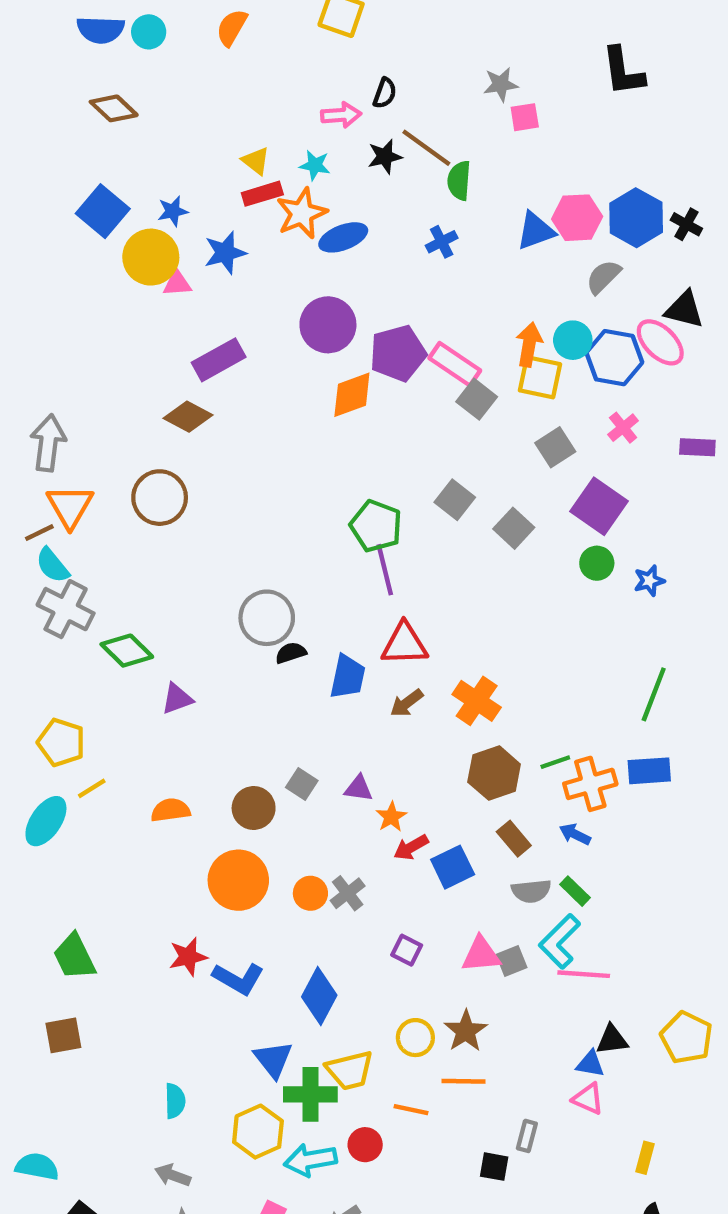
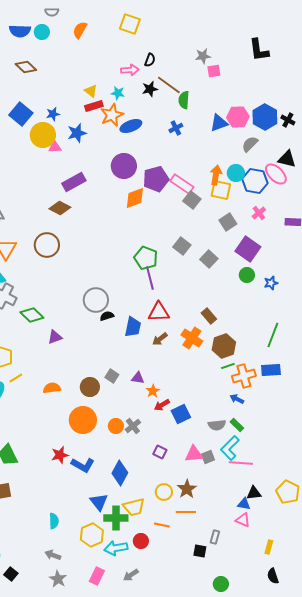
brown hexagon: (494, 773) -> (224, 346), moved
brown rectangle: (514, 839) -> (209, 316), moved

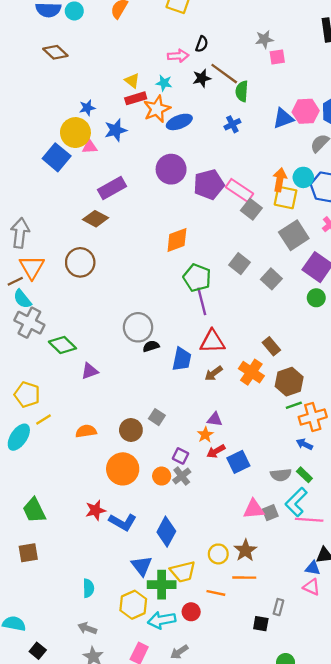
blue square: (21, 114) -> (57, 157), moved
orange diamond: (135, 198) -> (177, 240), moved
gray square: (228, 222) -> (294, 235), size x1.4
purple triangle: (138, 378) -> (215, 419), moved
purple square: (160, 452) -> (181, 456), moved

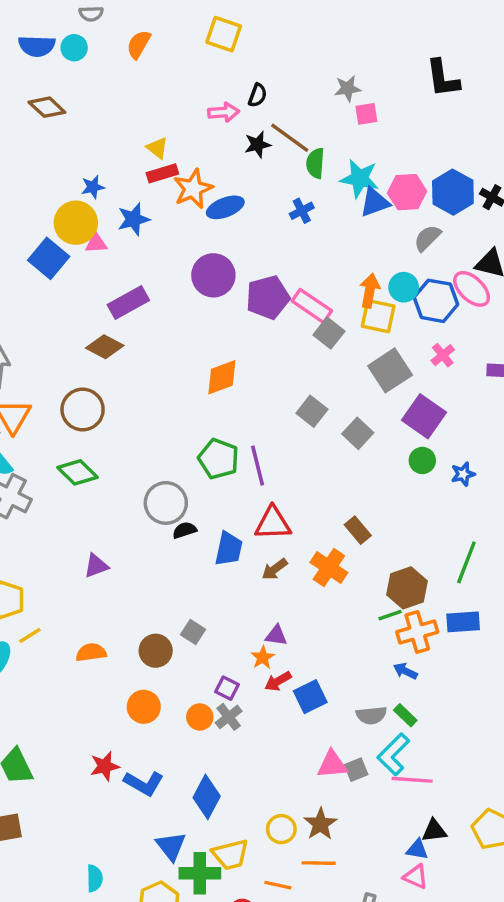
cyan star: (164, 83) -> (359, 179), moved, size x1.6
green pentagon: (197, 278) -> (218, 459), moved
green diamond: (62, 345) -> (78, 472), moved
brown hexagon: (289, 382) -> (407, 588), moved
orange circle: (123, 469) -> (144, 707), size x0.7

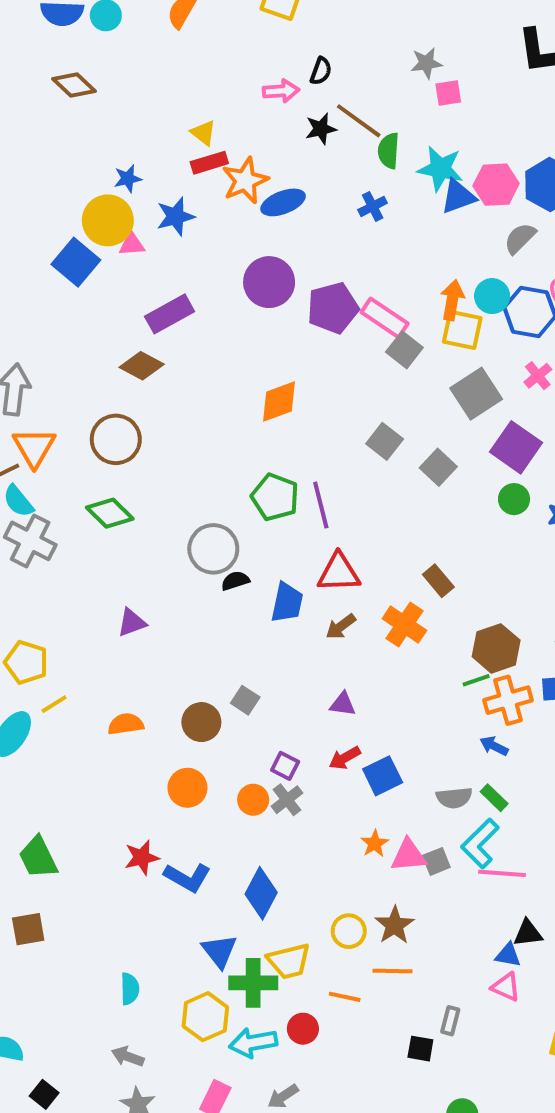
orange star: (263, 658) -> (375, 844), moved

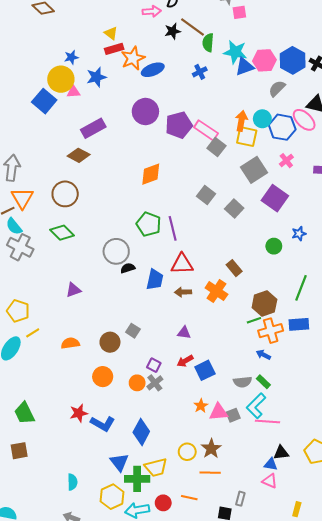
green circle: (514, 499) -> (274, 246), moved
brown arrow: (341, 627) -> (183, 292), turned 35
orange line: (345, 997) -> (189, 498), moved

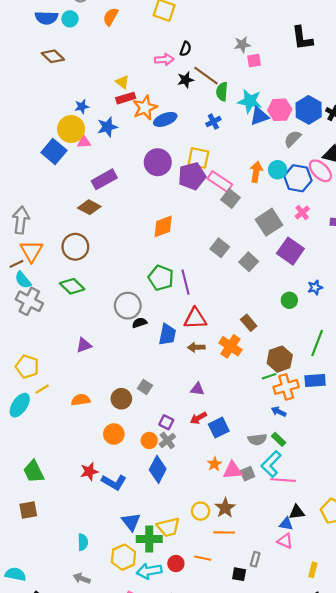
yellow square: (247, 137) -> (198, 158), moved
blue diamond: (141, 432) -> (158, 469), moved

